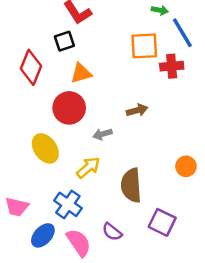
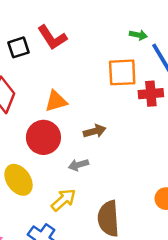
black square: (64, 41) -> (18, 47), moved
brown arrow: (137, 110) -> (95, 131), moved

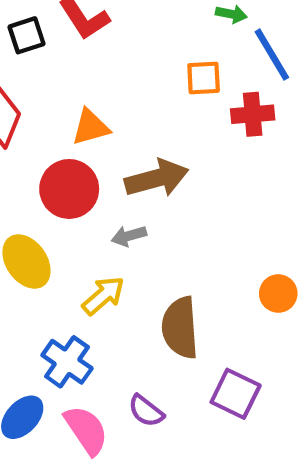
orange square: (122, 72) -> (204, 78), size x0.7
brown arrow: (95, 131) -> (157, 178), size x1.6

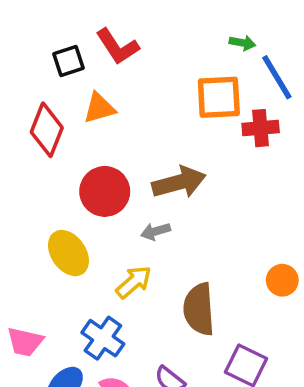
orange square: (204, 78) -> (219, 97), size x1.5
orange triangle: (90, 127) -> (99, 108), moved

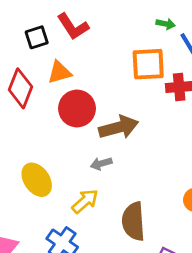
red circle: (105, 191) -> (77, 108), moved

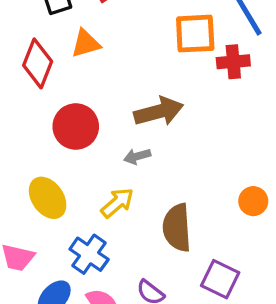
red circle: (77, 108) -> (76, 126), moved
yellow ellipse: (37, 180) -> (48, 198), moved

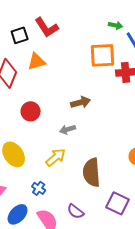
brown arrow: (159, 112) -> (81, 102), size x0.7
red circle: (76, 126) -> (31, 111), size x0.7
blue cross: (89, 254) -> (39, 188), size x0.6

